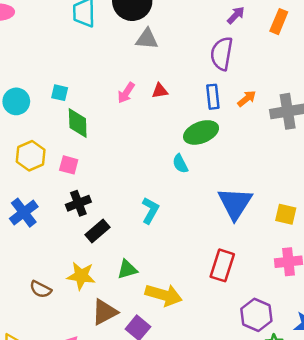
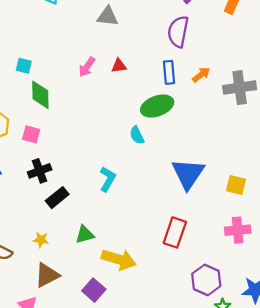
yellow star: (81, 276) -> (41, 240), size x0.6
brown triangle: (105, 312) -> (47, 275), moved

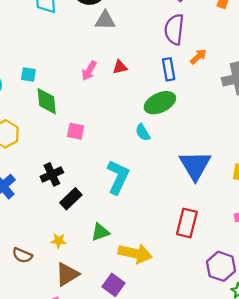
orange arrow: (201, 75) -> (198, 57), moved
pink square: (31, 134) -> (76, 131), moved
cyan L-shape: (108, 179) -> (118, 177), size x1.4

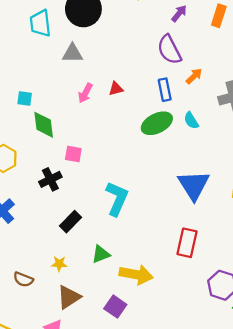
gray triangle: (105, 20) -> (73, 53), moved
purple semicircle: (174, 29) -> (169, 50), turned -32
cyan semicircle: (143, 132) -> (191, 121), moved
black cross: (52, 174) -> (50, 179), moved

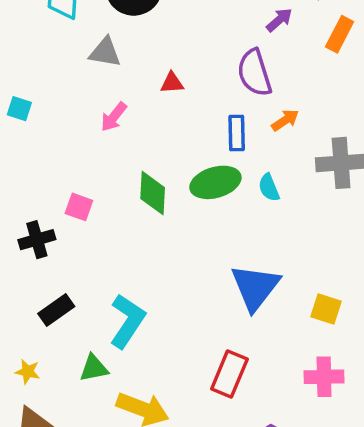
red triangle: (116, 89) -> (172, 83), moved
green diamond: (44, 125) -> (153, 193), moved
cyan L-shape: (117, 199) -> (127, 321), moved

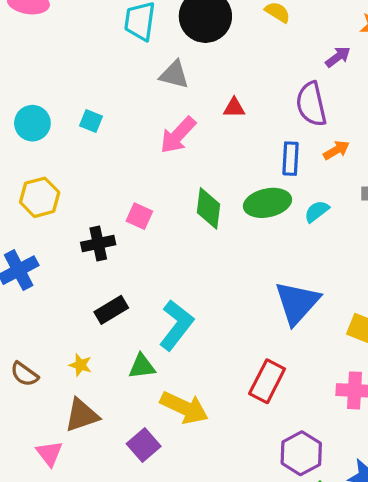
pink arrow: (114, 117) -> (178, 135), size x1.4
cyan semicircle: (269, 188) -> (317, 211), turned 70

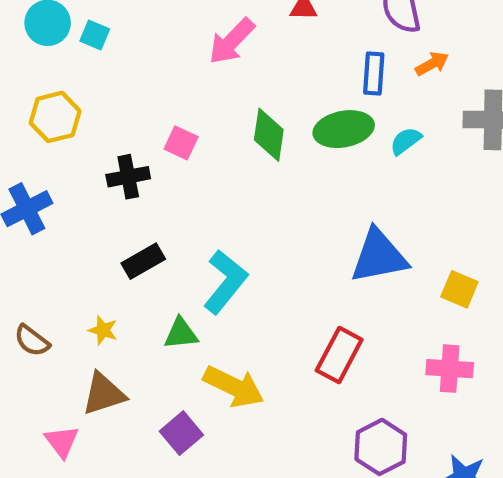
cyan square: (91, 121) -> (95, 35), moved
blue triangle: (297, 303) -> (379, 256), turned 36

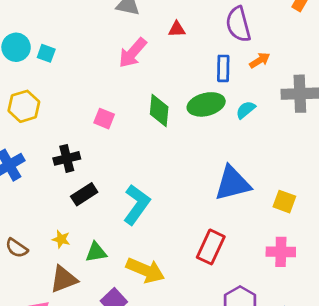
black cross: (128, 177) -> (67, 158), moved
green triangle: (181, 333) -> (96, 252), moved

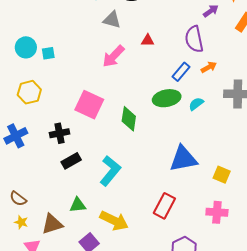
cyan square: (46, 53) -> (48, 53), turned -32
blue rectangle: (223, 68) -> (181, 72), turned 36
green diamond: (159, 110) -> (129, 119), moved
pink square: (104, 119) -> (89, 105), size x1.8
yellow star: (61, 239) -> (21, 222), moved

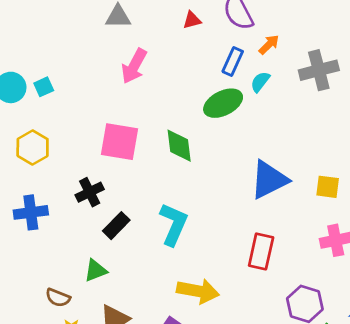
red triangle: (148, 40) -> (192, 20), moved
cyan semicircle: (196, 104) -> (260, 82), moved
blue cross: (16, 136) -> (31, 212), turned 35
green triangle: (78, 205) -> (96, 270), moved

